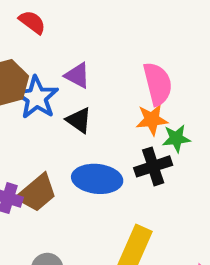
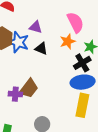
orange star: (152, 120) -> (68, 41), moved
blue ellipse: (97, 179) -> (83, 82), moved

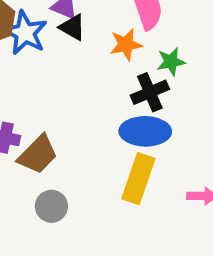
black triangle: (41, 49) -> (72, 27), moved
brown trapezoid: (29, 88) -> (38, 155), moved

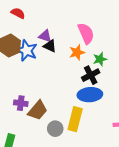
yellow rectangle: (138, 179) -> (75, 119), moved
gray circle: (51, 206) -> (55, 129), moved

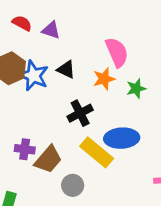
purple triangle: (45, 36) -> (51, 30), moved
black cross: (91, 75) -> (80, 113), moved
yellow rectangle: (75, 119) -> (97, 152), moved, turned -65

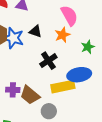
green star: (136, 89) -> (88, 47), moved
yellow rectangle: (97, 152) -> (63, 87), turned -45
brown trapezoid: (48, 159) -> (30, 95), turned 95

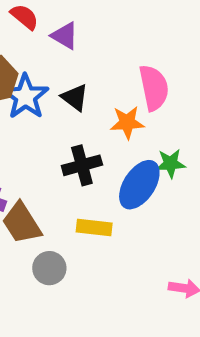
blue ellipse: (79, 75) -> (139, 185), moved, turned -65
yellow rectangle: (63, 87) -> (94, 227), size x0.7

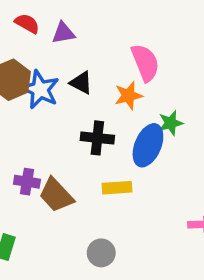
purple triangle: (65, 36) -> (63, 33), turned -30
black cross: (82, 165) -> (97, 138), turned 32
gray circle: (49, 268) -> (101, 253), moved

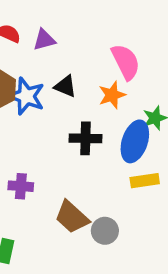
yellow rectangle: (117, 188) -> (145, 181), moved
brown trapezoid: (56, 195) -> (72, 217), moved
gray circle: (101, 253) -> (105, 231), moved

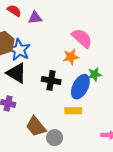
pink semicircle: (126, 62) -> (82, 38), turned -30
black triangle: (65, 86) -> (16, 73), moved, size x1.5
yellow rectangle: (145, 181) -> (73, 111), moved

